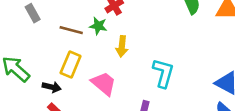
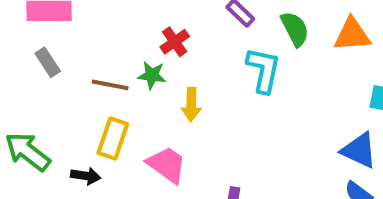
cyan L-shape: (163, 73) -> (263, 70), moved

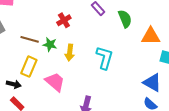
orange triangle: (352, 35) -> (151, 36), moved
cyan L-shape: (263, 70) -> (105, 58), moved
green star: (152, 75) -> (50, 44), moved

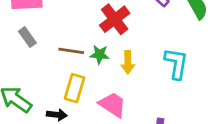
red cross: (64, 20) -> (115, 19), size x1.5

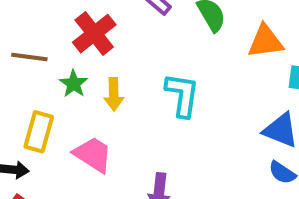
brown line: (71, 51) -> (29, 57), moved
green star: (100, 54) -> (74, 84), turned 30

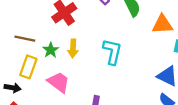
brown line: (29, 57) -> (25, 39), moved
green star: (74, 84) -> (51, 50), moved

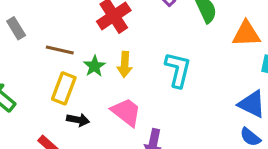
pink trapezoid: (59, 82) -> (126, 112), moved
black arrow: (13, 88) -> (78, 120), moved

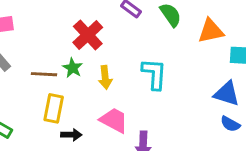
green star: (94, 66) -> (73, 68), moved

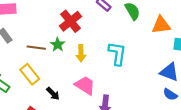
yellow rectangle: (54, 108) -> (30, 74), moved, turned -54
black arrow: (71, 135) -> (53, 94), turned 40

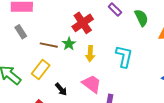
yellow rectangle: (30, 74) -> (41, 70), turned 72

